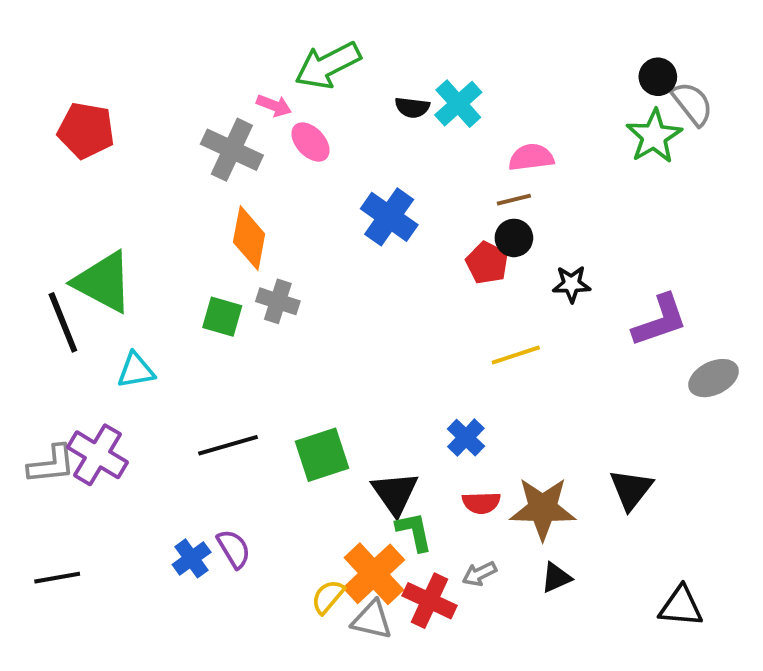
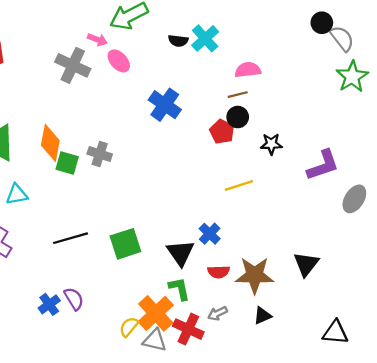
green star: (654, 136) -> (352, 77), moved
orange diamond: (249, 238) -> (50, 143), moved
gray ellipse: (714, 378) -> (354, 199), turned -32
black triangle: (395, 493) -> (180, 253), moved

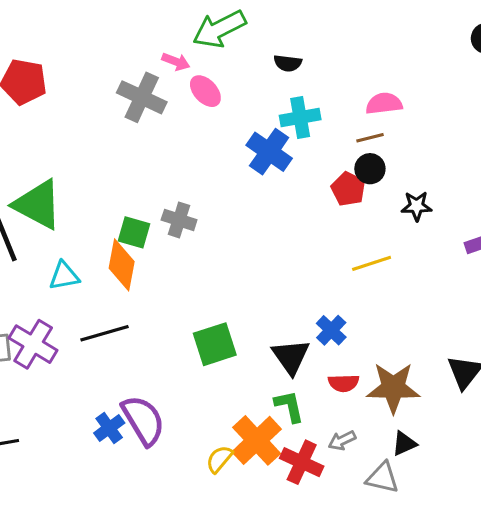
cyan cross: (205, 38) -> (300, 117), moved, turned 32
orange diamond: (50, 143) -> (122, 265), moved
black line: (71, 238) -> (104, 333), moved
purple semicircle: (74, 299) -> (143, 420), size x1.6
gray triangle: (155, 340) -> (382, 478), moved

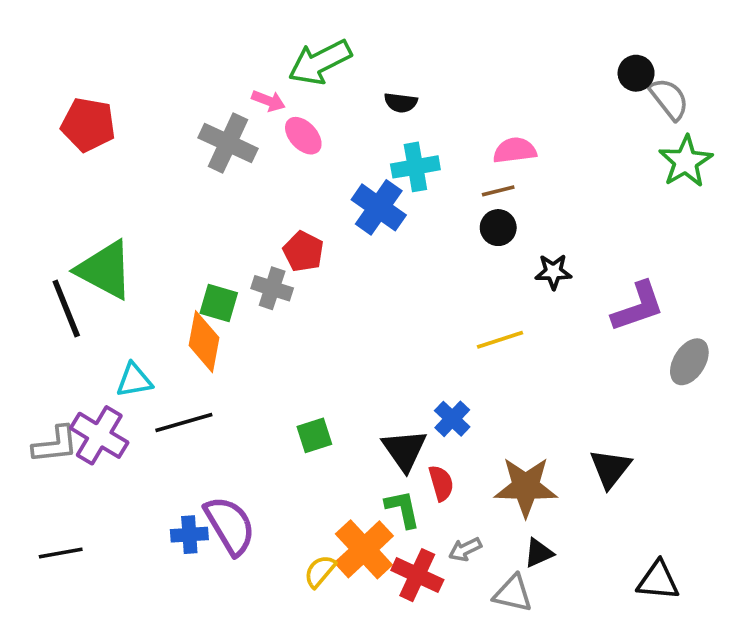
red pentagon: (348, 189) -> (303, 252), moved
cyan triangle: (64, 276) -> (134, 380), moved
green square: (215, 344) -> (314, 435), size x0.7
red semicircle: (344, 383) -> (441, 483), moved, turned -104
blue cross: (109, 428) -> (189, 535), turned 32

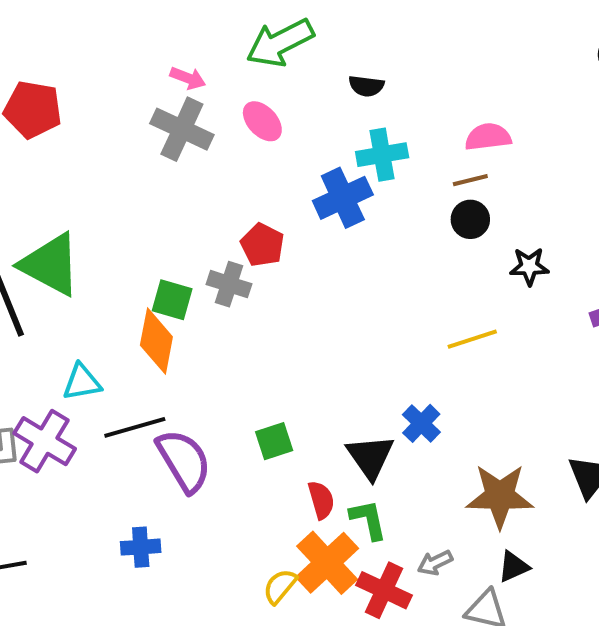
pink arrow: (268, 101) -> (188, 78), moved
blue cross: (379, 207) -> (343, 198), turned 30
red semicircle: (441, 483) -> (321, 500), moved
purple semicircle: (230, 525) -> (184, 461), moved

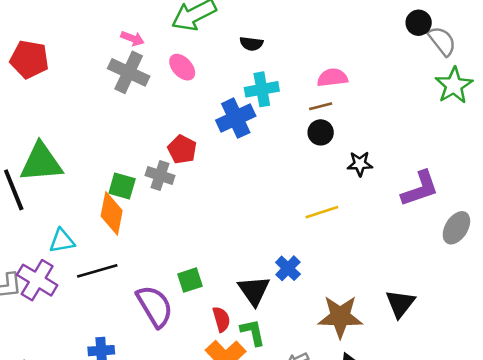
green triangle: (50, 264) -> (41, 162), turned -33
purple semicircle: (184, 461) -> (155, 306), moved

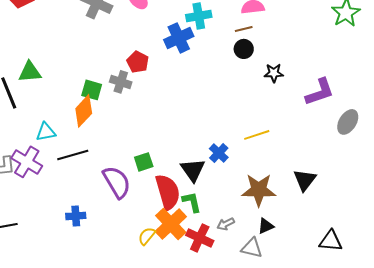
green triangle: (41, 162) -> (30, 72), size x0.7
yellow line: (322, 212) -> (257, 135), moved
orange diamond: (112, 213) -> (84, 111), turned 32
red semicircle: (221, 319) -> (168, 192), size x1.8

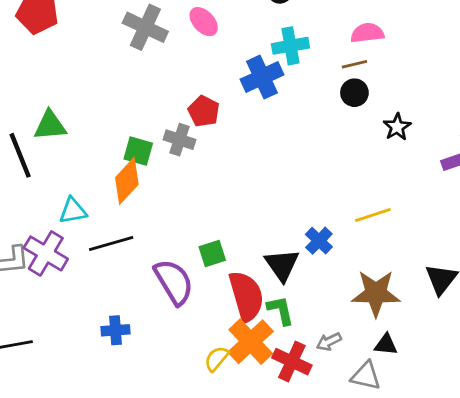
black star: (274, 73) -> (397, 127), turned -30
black triangle: (266, 226) -> (386, 344), turned 30

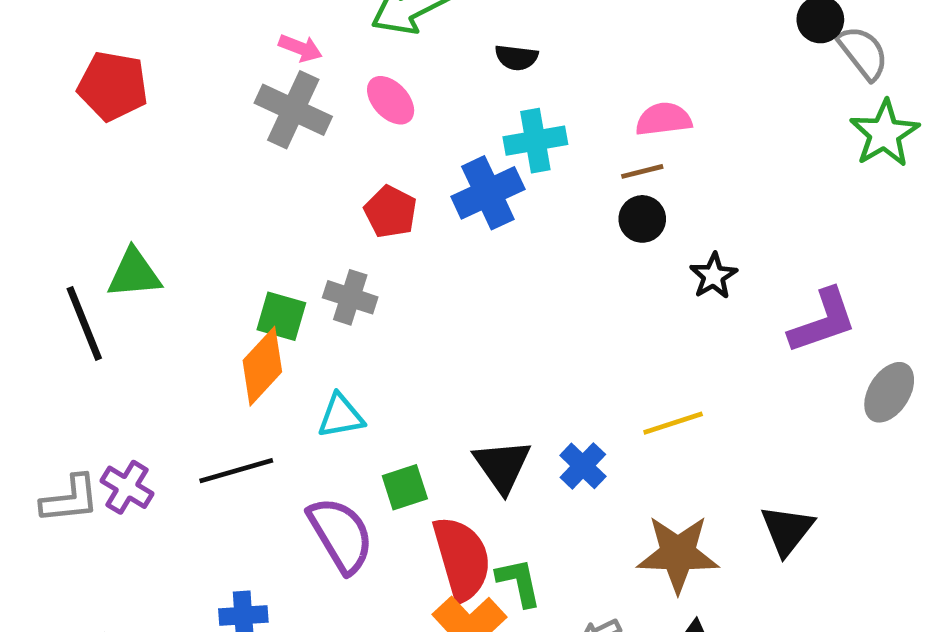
red pentagon: (204, 111) -> (391, 212), moved
cyan triangle: (73, 211) -> (341, 416), moved
purple cross: (46, 253) -> (127, 487), size x0.7
black triangle: (282, 265) -> (502, 466), moved

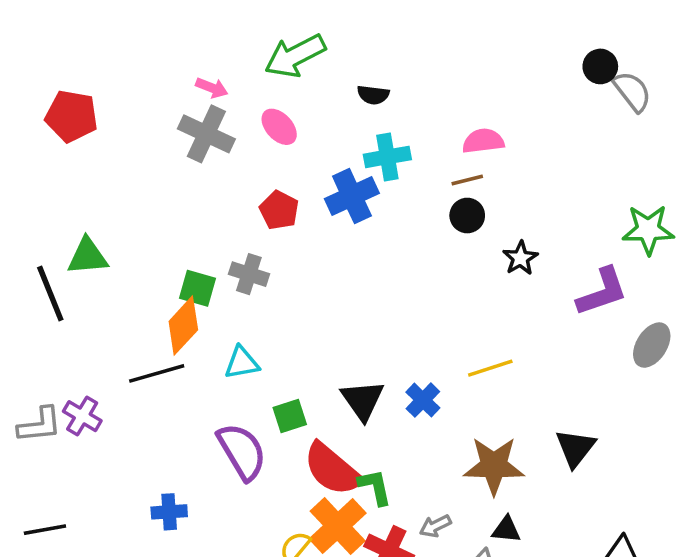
green star: (884, 133) -> (648, 230), moved, turned 30
black line: (236, 471) -> (157, 373), moved
red semicircle: (462, 558) -> (332, 469), turned 146

